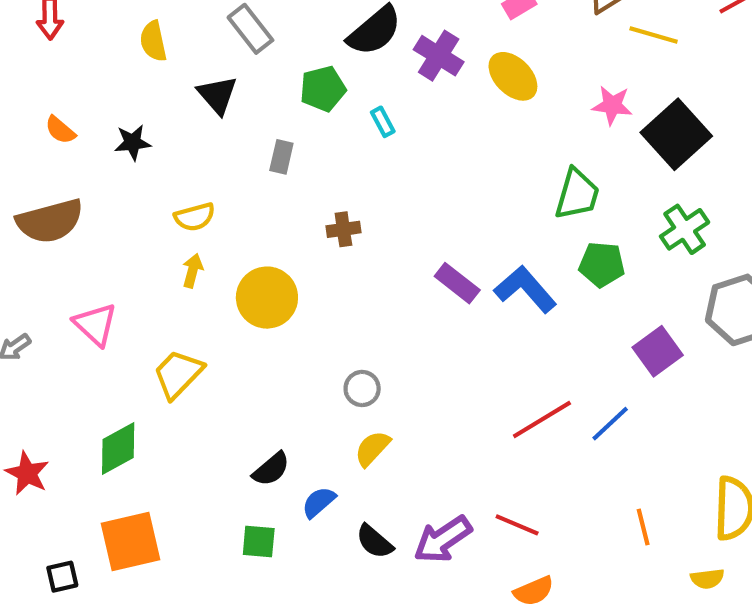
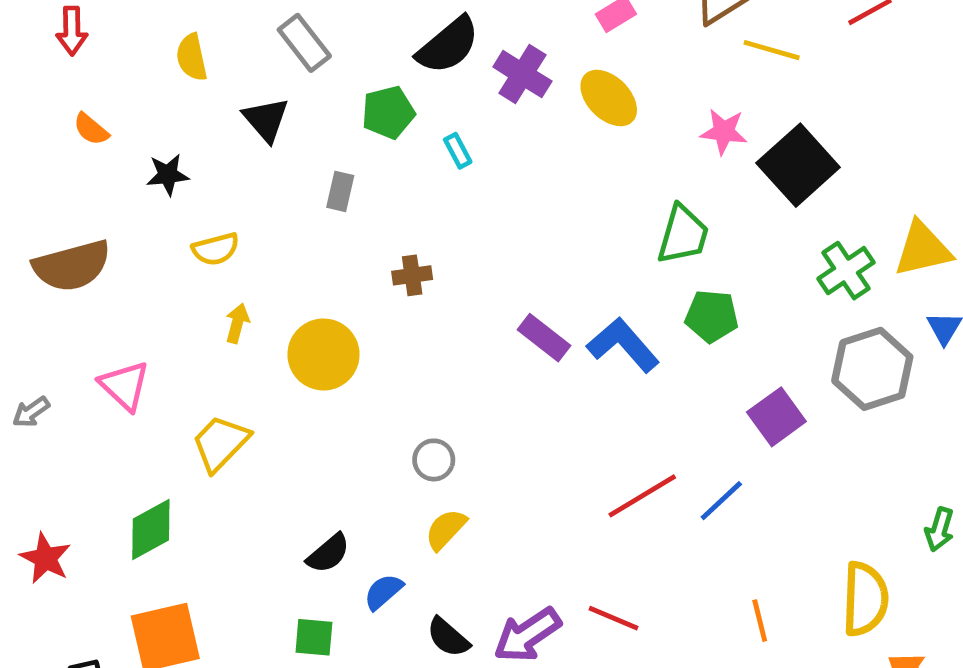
orange semicircle: (60, 130) -> (91, 129), moved
yellow semicircle: (195, 217) -> (216, 249), moved
green cross: (685, 229) -> (846, 271), moved

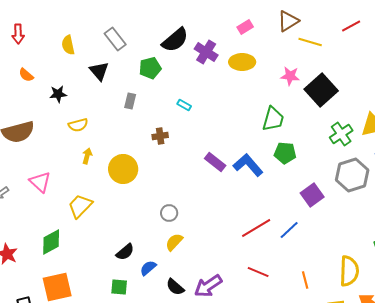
yellow ellipse: (609, 98) -> (242, 62), turned -45
cyan rectangle: (458, 151) -> (184, 105), moved, turned -32
red line: (613, 618) -> (258, 272), moved

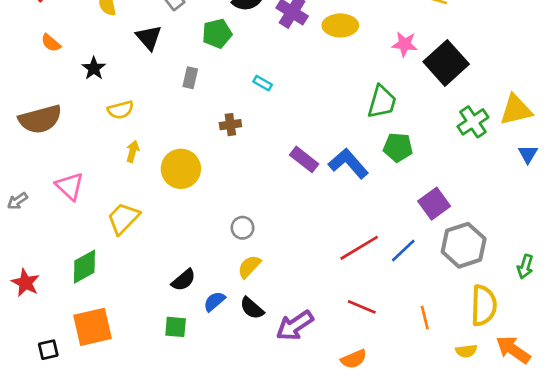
black star: (58, 94) -> (94, 68), turned -30
gray hexagon: (352, 175) -> (464, 245), moved
black semicircle: (175, 287) -> (252, 308), moved

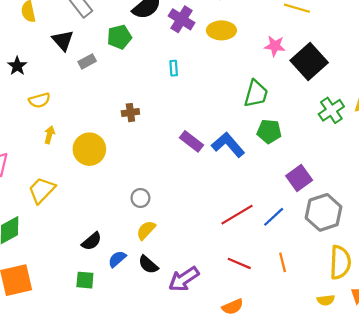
gray rectangle: (190, 78) -> (87, 61), moved, turned 49
cyan rectangle: (263, 83) -> (174, 68), moved, turned 56
orange line: (425, 318) -> (283, 262), moved

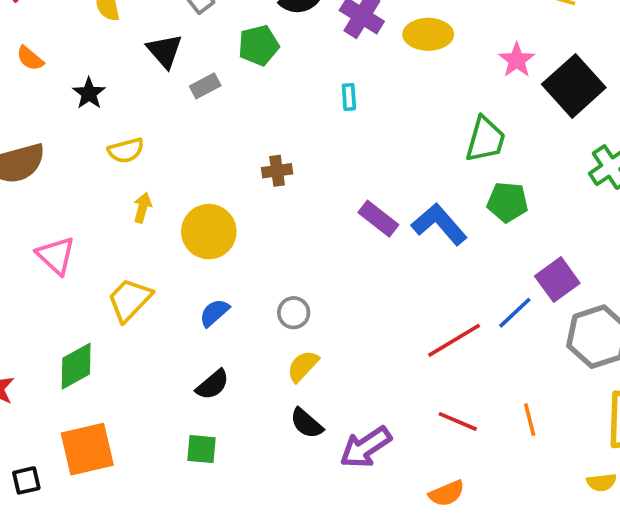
pink star: (275, 46) -> (517, 60), turned 30
blue line: (274, 217) -> (515, 313), moved
blue semicircle: (117, 259) -> (214, 313), moved

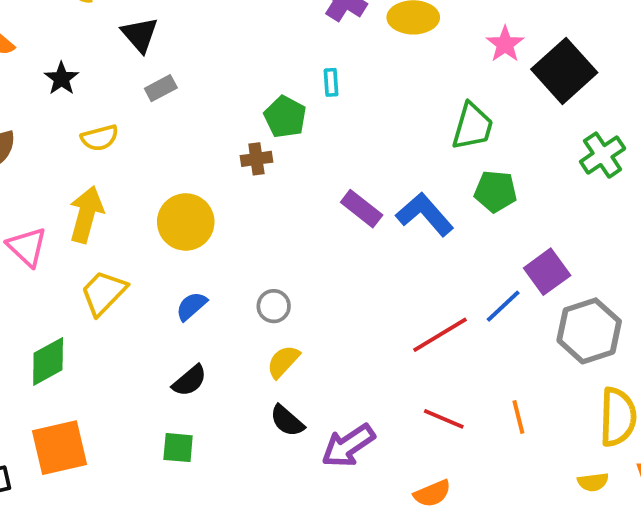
green pentagon: (259, 45) -> (285, 117), moved, turned -30
gray rectangle: (205, 86) -> (161, 88), moved
yellow arrow: (142, 208) -> (86, 214), moved, size x1.8

